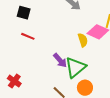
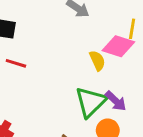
purple arrow: (60, 60) -> (116, 101), moved

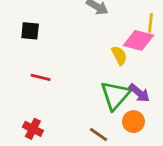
red line: (16, 63) -> (41, 77), moved

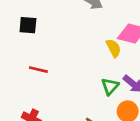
green triangle: (115, 95) -> (110, 86), size x0.6

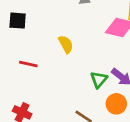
yellow semicircle: (114, 48) -> (66, 44), moved

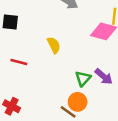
orange circle: (116, 104) -> (78, 102), moved

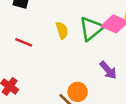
green triangle: (83, 78) -> (91, 29), moved, size x1.5

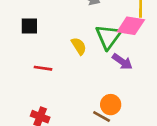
purple arrow: (108, 70) -> (122, 62), moved

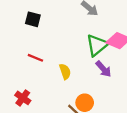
yellow semicircle: (79, 46) -> (65, 72), moved

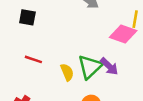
green triangle: (97, 45) -> (90, 67), moved

